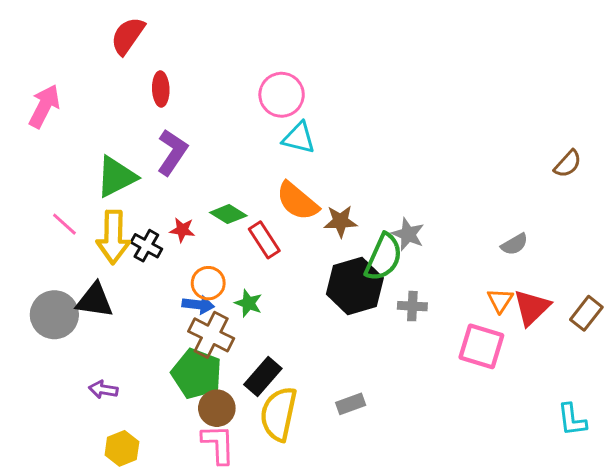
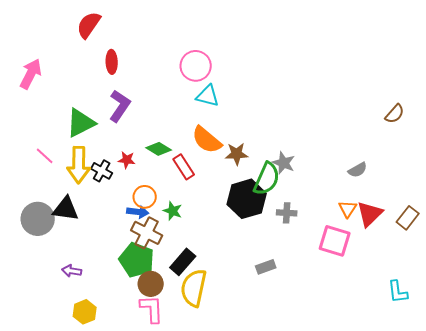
gray rectangle: (351, 404) -> (266, 267), moved

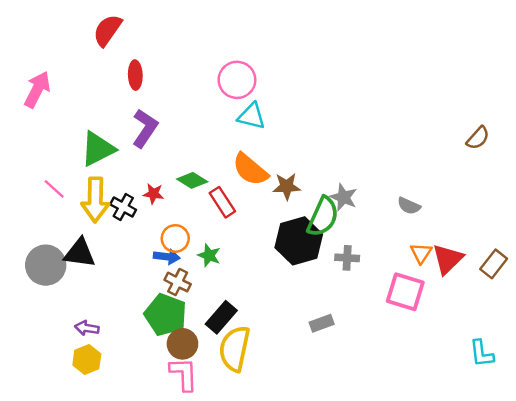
gray semicircle: (358, 170) -> (409, 206), moved, turned 54
brown cross: (147, 233) -> (178, 282), size x0.7
yellow hexagon: (85, 312) -> (87, 360), moved

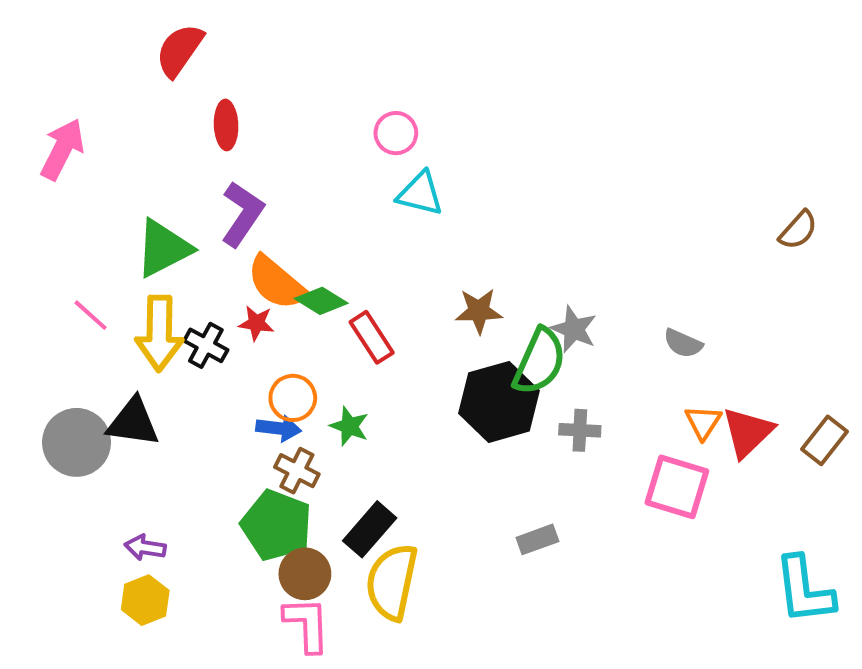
pink circle: (237, 80) -> (396, 133), size x0.7
orange semicircle: (250, 169) -> (277, 283), moved
cyan L-shape: (482, 353) -> (804, 590), size x1.5

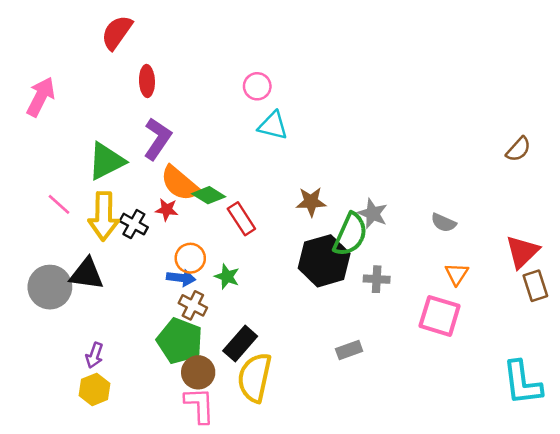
red triangle: (748, 432) -> (522, 252), moved
brown rectangle: (824, 440) -> (535, 286), turned -56
purple arrow: (145, 548) -> (94, 355), turned -80

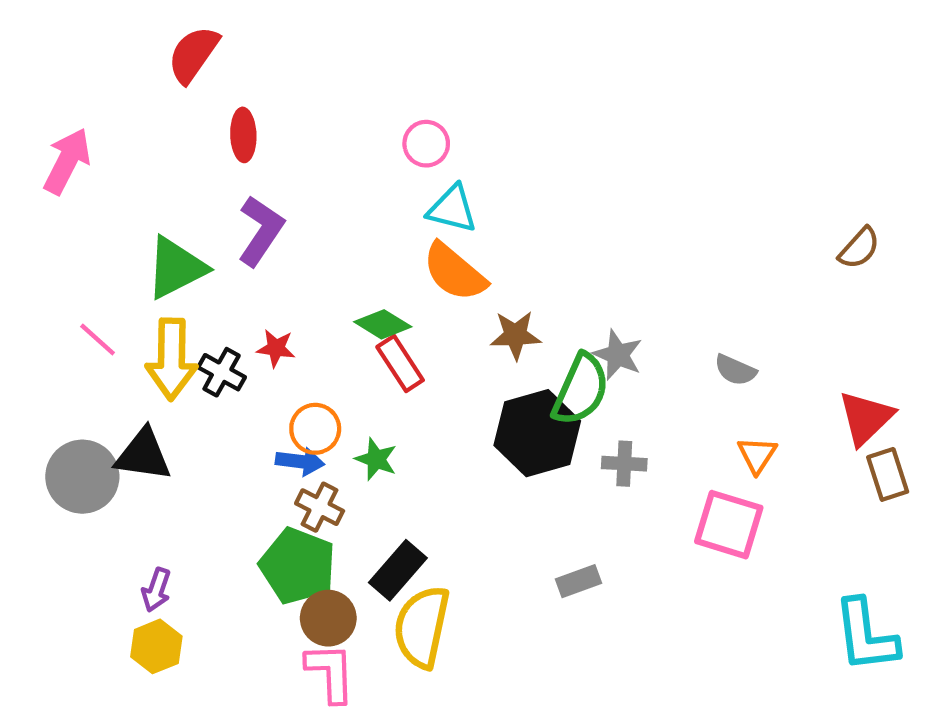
orange semicircle: (180, 183) -> (454, 272), moved
green diamond: (209, 195) -> (383, 324), moved

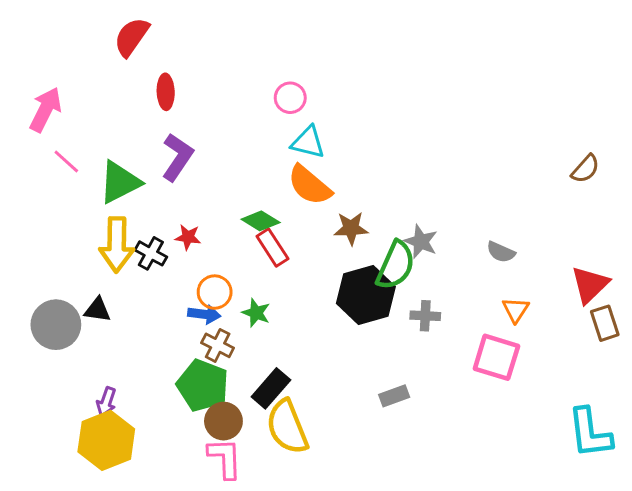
pink line: (98, 340) -> (66, 162), moved
black triangle: (143, 455) -> (97, 310), size x0.7
yellow semicircle: (422, 627) -> (287, 427), turned -34
yellow hexagon: (156, 646) -> (106, 440), size x1.6

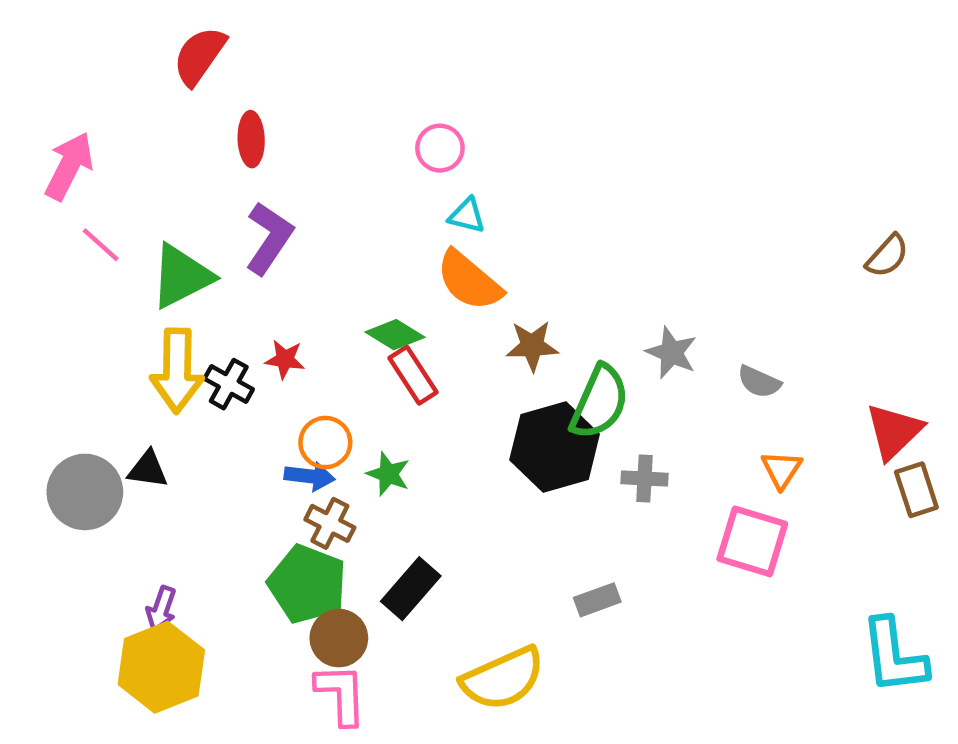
cyan triangle: (308, 142) -> (467, 216), size x0.7
gray star: (421, 242) -> (671, 353), moved
yellow semicircle: (287, 427) -> (503, 678), moved, turned -92

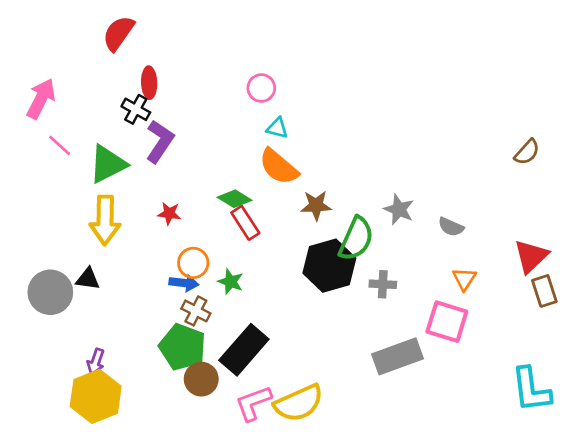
black cross: (229, 384) -> (136, 109), moved
black rectangle: (411, 589) -> (244, 350), size x1.4
gray rectangle: (597, 600) -> (398, 356), moved, size x1.8
pink L-shape: (341, 694) -> (253, 403), moved, turned -108

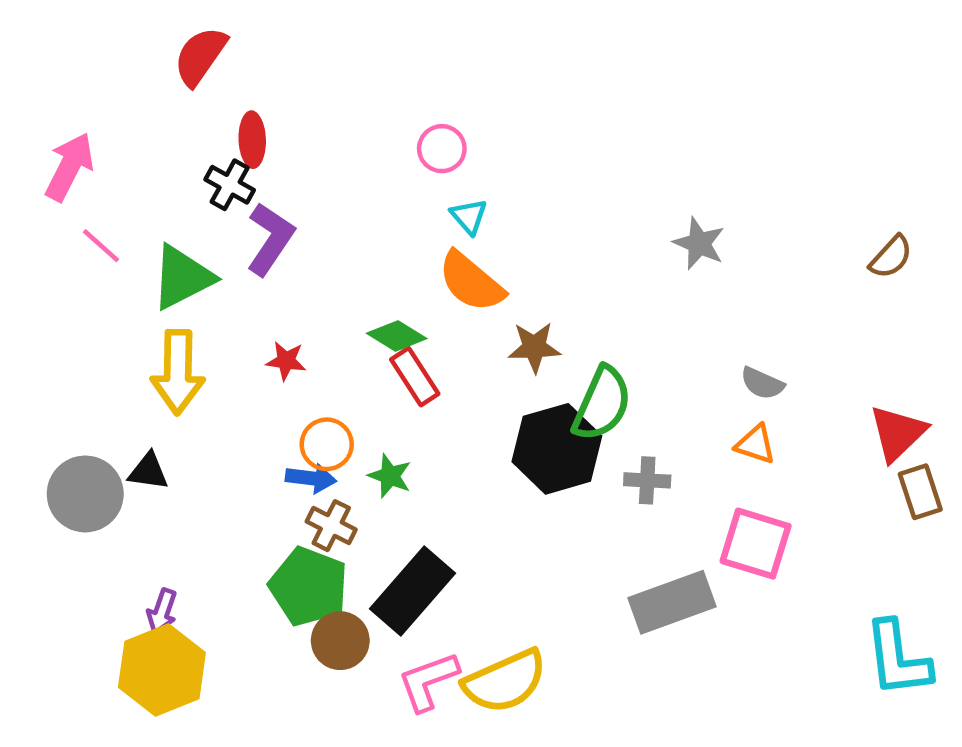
cyan triangle: (277, 128) -> (469, 216), turned 35
gray star: (399, 209) -> (699, 243), moved
orange triangle: (464, 279) -> (756, 444), moved, turned -45

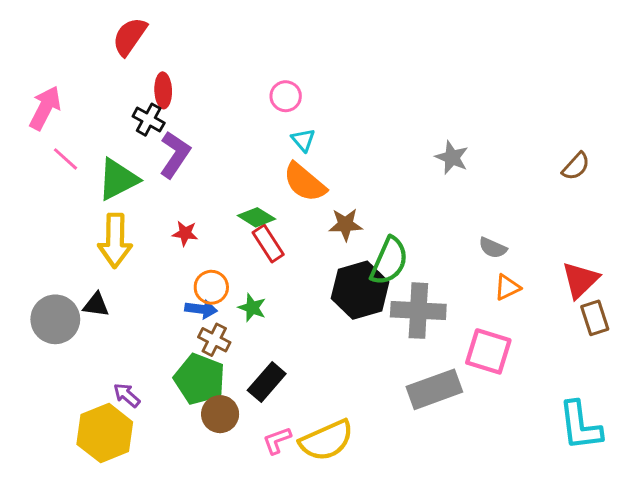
orange triangle: (756, 444) -> (507, 287), moved, turned -44
gray cross: (647, 480) -> (418, 311), size x1.8
black rectangle: (412, 591) -> (267, 382), size x0.7
purple arrow: (162, 611) -> (127, 395), moved, turned 112
pink L-shape: (428, 681) -> (277, 440), size x0.7

